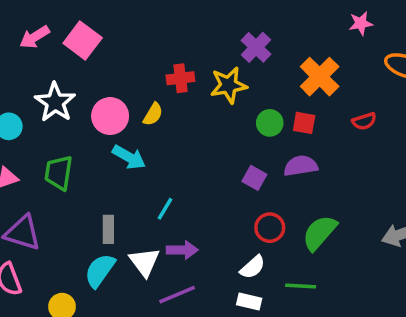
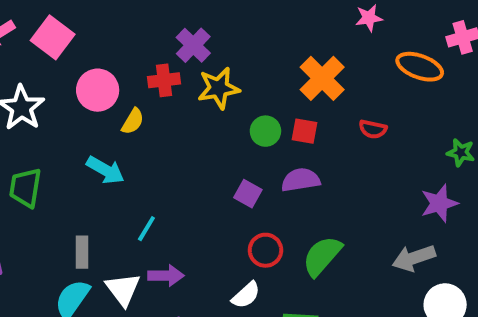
purple cross: (256, 47) -> (193, 45), moved
pink circle: (110, 116) -> (98, 90), moved
red semicircle: (364, 121) -> (373, 129), turned 30

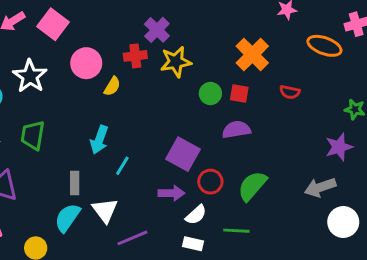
cyan arrow: (105, 170) -> (99, 140), moved, turned 80
purple square: (248, 194) -> (183, 154), moved, size x1.6
purple arrow: (166, 276) -> (171, 193), moved

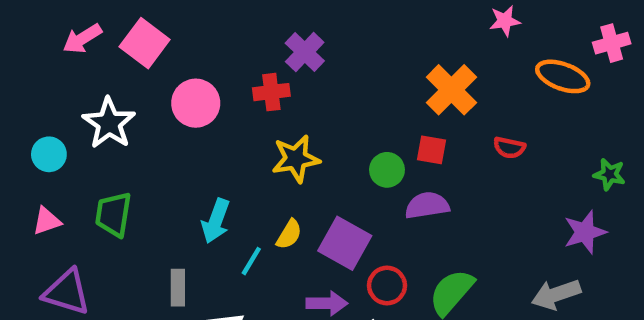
yellow star: (176, 62) -> (296, 159), moved
yellow semicircle: (112, 86) -> (289, 234), moved
green circle: (210, 93) -> (387, 170), moved

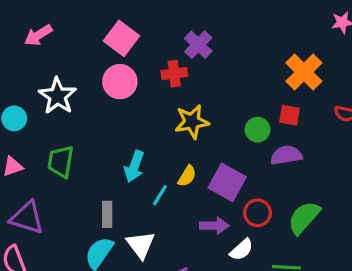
pink square: (145, 43) -> (121, 38), moved

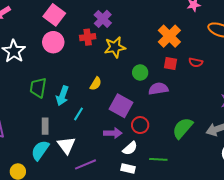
red square: (290, 115) -> (170, 63), moved
yellow star: (192, 122) -> (115, 47), moved
green trapezoid: (61, 162) -> (38, 88), moved
yellow semicircle: (187, 176) -> (96, 84), moved
green semicircle: (304, 218) -> (183, 128), moved

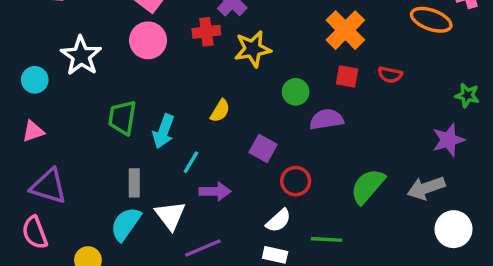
purple square: (121, 106) -> (263, 148), size x0.7
purple arrow: (113, 133) -> (215, 191), moved

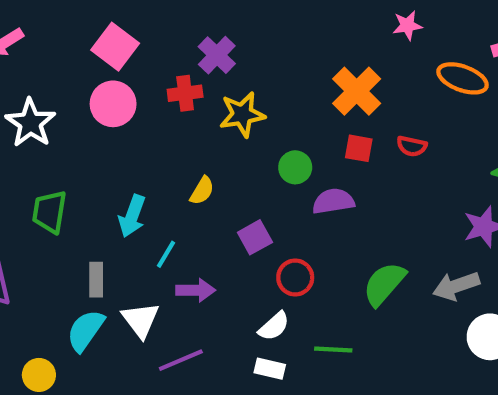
green trapezoid: (122, 118) -> (49, 212), moved
purple square: (263, 148) -> (255, 237), turned 32

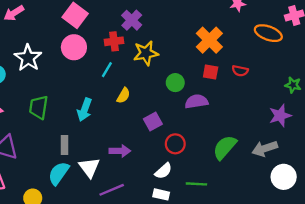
cyan line: (166, 254) -> (107, 70), moved

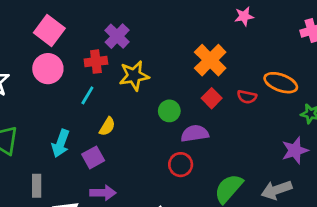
orange ellipse: (268, 33) -> (281, 83), moved
red square: (211, 72) -> (212, 98), turned 35
purple square: (153, 121) -> (93, 157), moved
red circle: (175, 144) -> (181, 165), moved

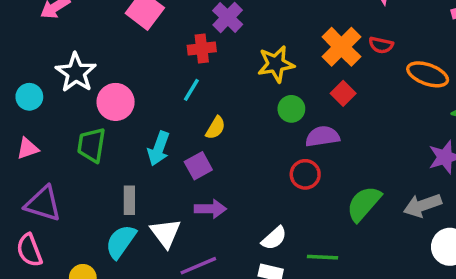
pink circle: (48, 69) -> (116, 102), moved
yellow star: (134, 76) -> (276, 64), moved
red semicircle: (247, 97) -> (381, 45), moved

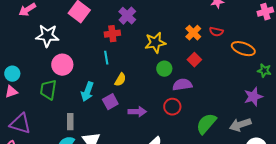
orange cross: (341, 47) -> (193, 33), size x0.7
white star: (76, 73) -> (47, 36), moved, turned -30
cyan line: (191, 90) -> (106, 58), turned -40
cyan circle: (29, 97) -> (12, 74), moved
purple arrow: (210, 209) -> (137, 112), moved

